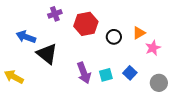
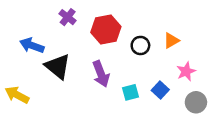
purple cross: (55, 14) -> (68, 17), turned -32
pink star: (153, 48) -> (186, 71), moved
purple arrow: (84, 73) -> (101, 74), moved

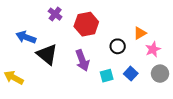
black circle: (140, 45) -> (118, 46), moved
pink star: (186, 71) -> (153, 49), moved
gray circle: (196, 102) -> (160, 74), moved

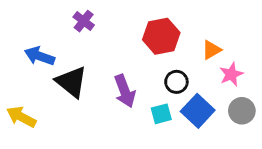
red hexagon: (86, 24) -> (161, 36), moved
black circle: (118, 46) -> (176, 82), moved
blue square: (131, 74) -> (198, 111), size x1.5

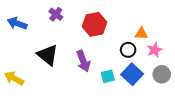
red hexagon: (161, 36) -> (94, 24), moved
orange triangle: (211, 50) -> (141, 34), turned 32
blue arrow: (40, 56) -> (17, 23), moved
black circle: (176, 82) -> (128, 50), moved

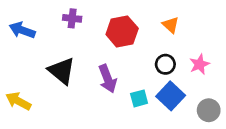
purple cross: (56, 14) -> (72, 18), turned -32
orange triangle: (141, 34) -> (171, 25), moved, turned 40
gray circle: (162, 74) -> (209, 110), moved

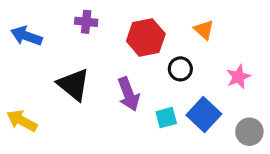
black circle: (165, 64) -> (180, 69), moved

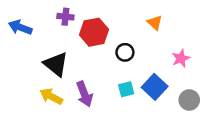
red hexagon: (146, 38) -> (94, 32), moved
black circle: (180, 69) -> (125, 52), moved
purple arrow: (129, 94) -> (84, 94), moved
yellow arrow: (22, 121) -> (51, 96), moved

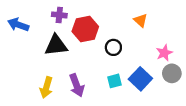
black triangle: (56, 64) -> (56, 45), moved, turned -45
yellow arrow: (51, 96) -> (46, 87), turned -102
gray circle: (189, 100) -> (172, 73), moved

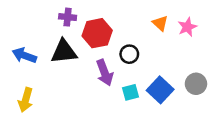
blue arrow: (18, 25) -> (24, 55), moved
pink star: (164, 53) -> (187, 27), moved
purple arrow: (77, 85) -> (105, 73), moved
yellow arrow: (46, 87) -> (26, 100), moved

